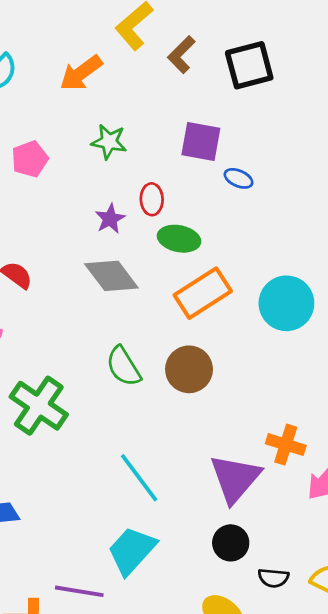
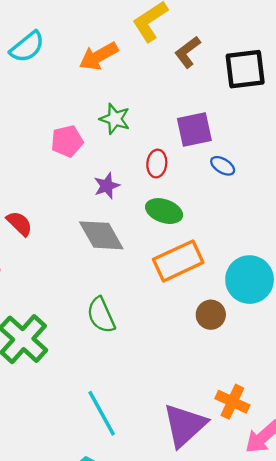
purple square: (201, 142) -> (194, 130), turned -30
pink pentagon: (30, 159) -> (67, 141), moved
red ellipse: (152, 199) -> (157, 164), moved
brown circle: (189, 369) -> (211, 315), moved, size x0.7

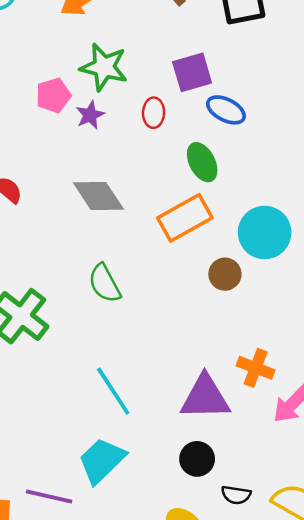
green star: (115, 119) -> (104, 67), size x1.4
blue ellipse: (223, 166) -> (226, 110), size x1.4
purple star: (107, 186) -> (90, 115), moved
green ellipse: (164, 211) -> (202, 162), moved, turned 48
purple triangle: (185, 425) -> (205, 397), turned 45

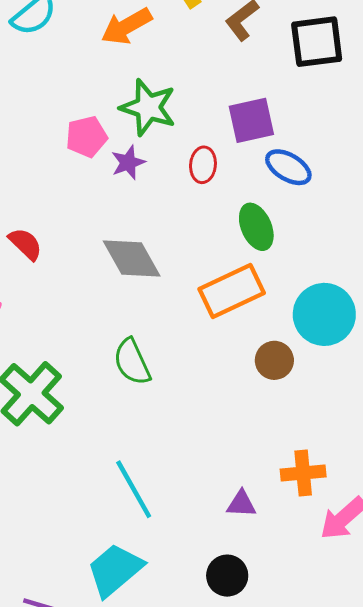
orange cross: (256, 368) -> (303, 473), turned -30
purple triangle: (205, 397) -> (241, 504), size x0.5

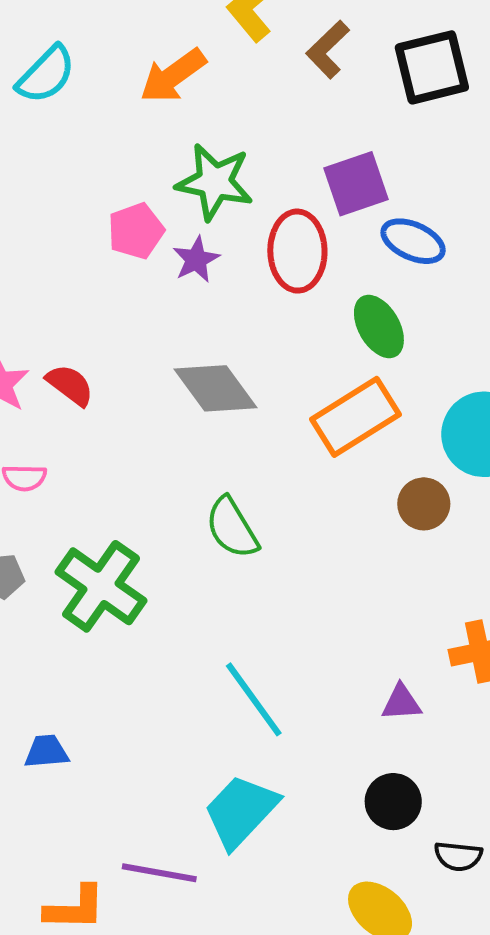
red ellipse: (203, 165) -> (297, 251), size x1.6

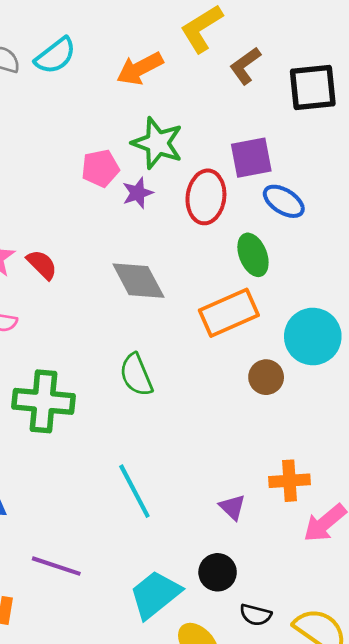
green cross: (101, 586) -> (43, 401), turned -38
purple triangle: (401, 703) -> (232, 507), turned 40
cyan trapezoid: (241, 811) -> (155, 595), moved
purple line: (159, 873) -> (56, 566), moved

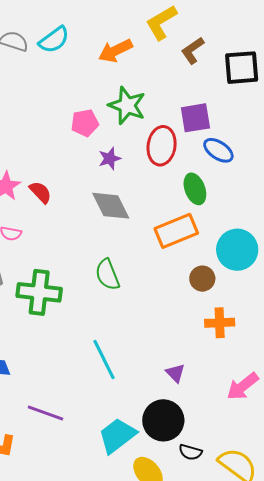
purple star: (138, 193) -> (110, 159), moved
orange cross: (289, 481) -> (220, 323), moved
black circle: (218, 572) -> (163, 420), size x1.5

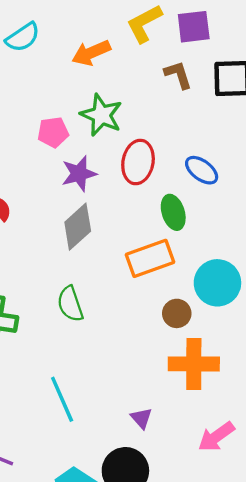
brown L-shape: (193, 51) -> (178, 75), moved, turned 104
purple square: (195, 118) -> (194, 27), moved
purple star: (110, 159) -> (79, 174), size x1.4
gray diamond: (111, 206) -> (78, 227), turned 72
orange cross: (220, 323) -> (194, 364), size x1.5

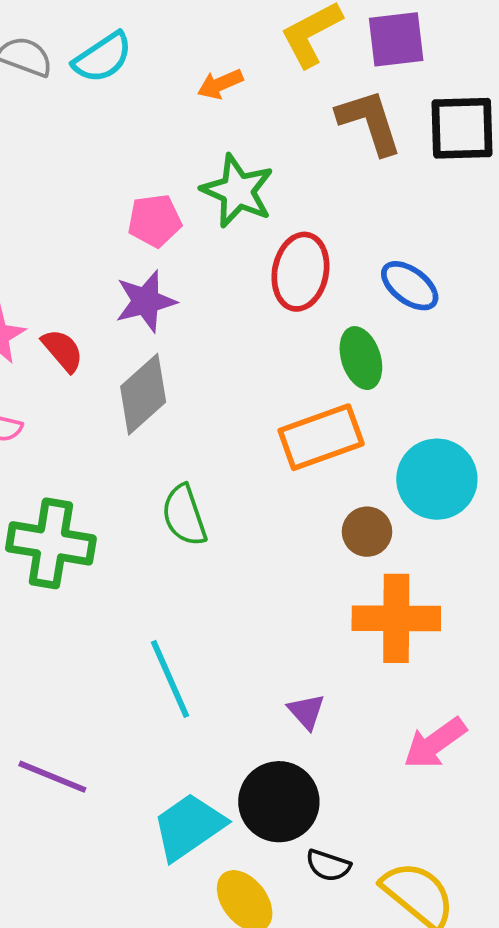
orange arrow: (91, 53) -> (220, 84), size x0.7
brown L-shape: (178, 75) -> (369, 122), size x1.4
purple star: (79, 174) -> (146, 301), moved
gray diamond: (78, 227) -> (143, 394), moved

